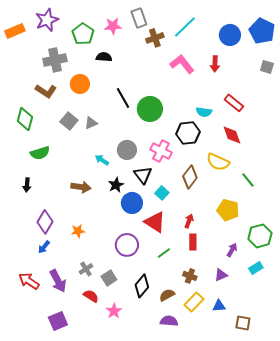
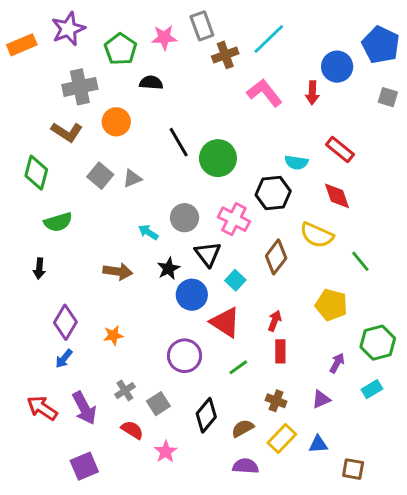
blue circle: (230, 35) -> (337, 67), moved

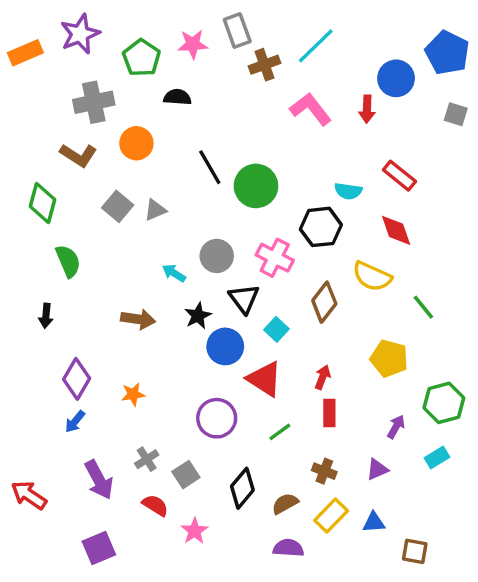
green semicircle: (58, 222) -> (68, 261), turned -96
red arrow: (42, 408) -> (29, 495), moved

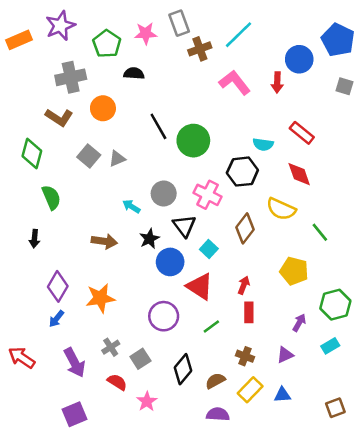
orange star: (133, 394) -> (100, 298), size x1.6
red arrow: (29, 495) -> (22, 357), moved
brown square: (415, 551) -> (335, 408), moved, turned -30

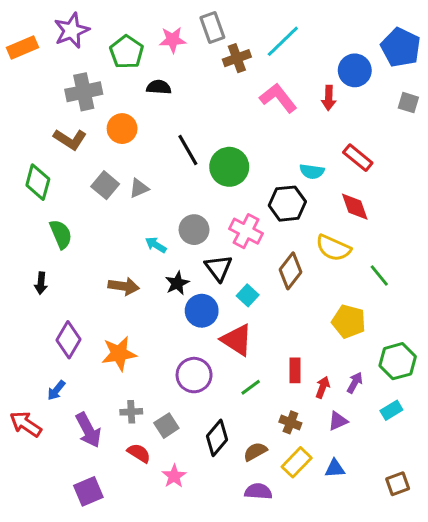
red arrow: (244, 285) -> (323, 387), moved
blue arrow: (56, 319) -> (56, 390), moved
gray cross: (111, 347) -> (131, 412), turned 30

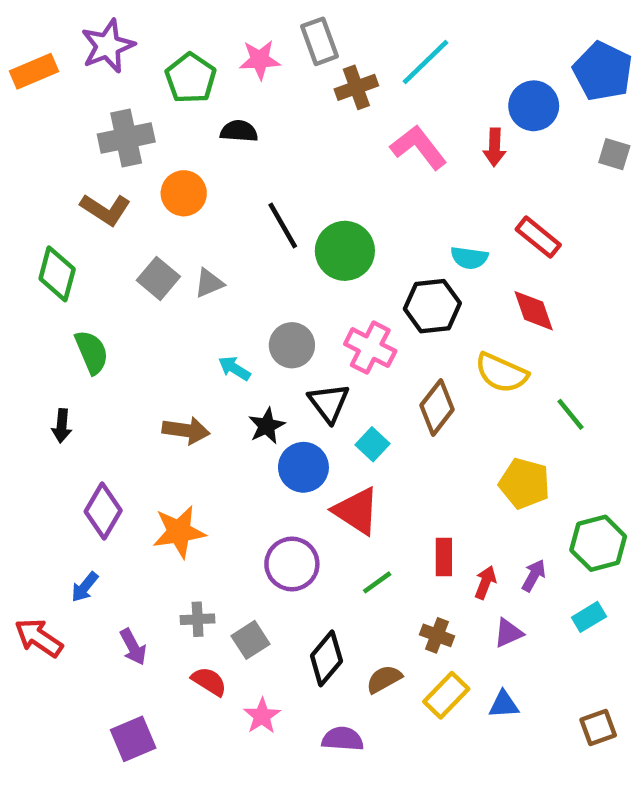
purple arrow: (88, 430) -> (133, 647), size x0.7
purple semicircle: (258, 491) -> (343, 739), moved

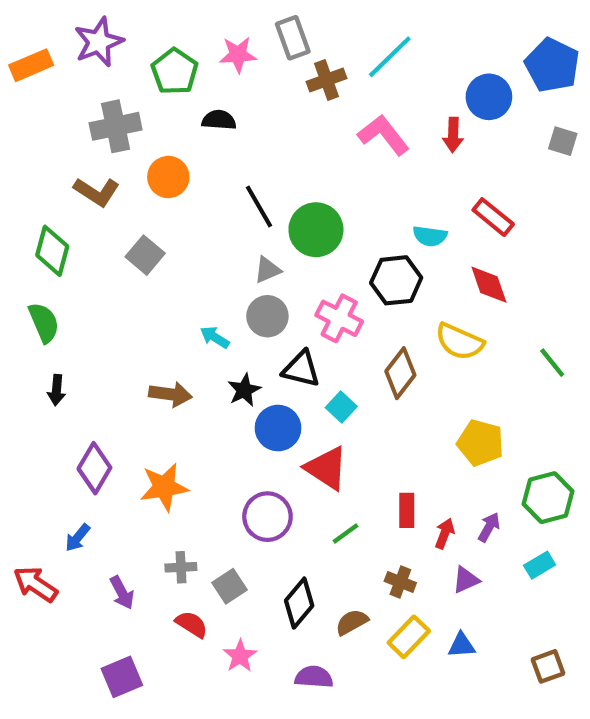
gray triangle: (209, 283) -> (267, 270), moved
green semicircle: (92, 352) -> (44, 323), moved
black triangle: (329, 403) -> (301, 369), turned -39
green line: (571, 414) -> (552, 363), moved

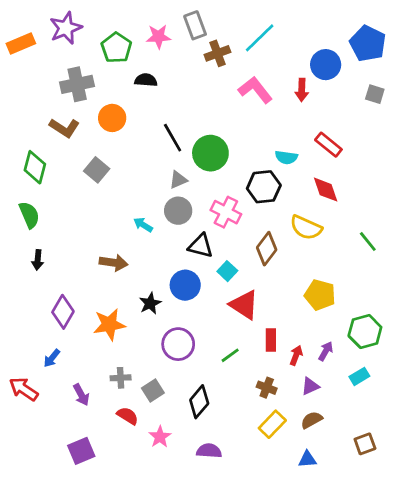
black star: (244, 390) -> (150, 303), moved
red triangle: (327, 468) -> (244, 305), moved
brown semicircle: (352, 622) -> (312, 420), moved
blue triangle: (462, 645) -> (307, 459), moved

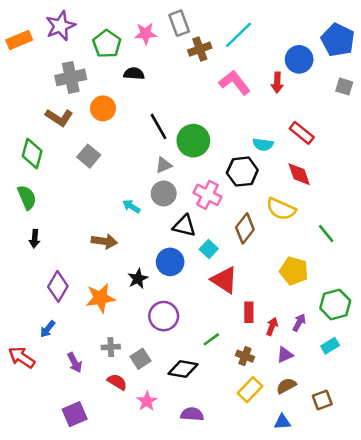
green line: (368, 242) -> (326, 234), moved
green line: (230, 355) -> (211, 339), moved
black diamond: (199, 402) -> (183, 369), turned 60
brown square: (365, 444) -> (322, 400), moved

